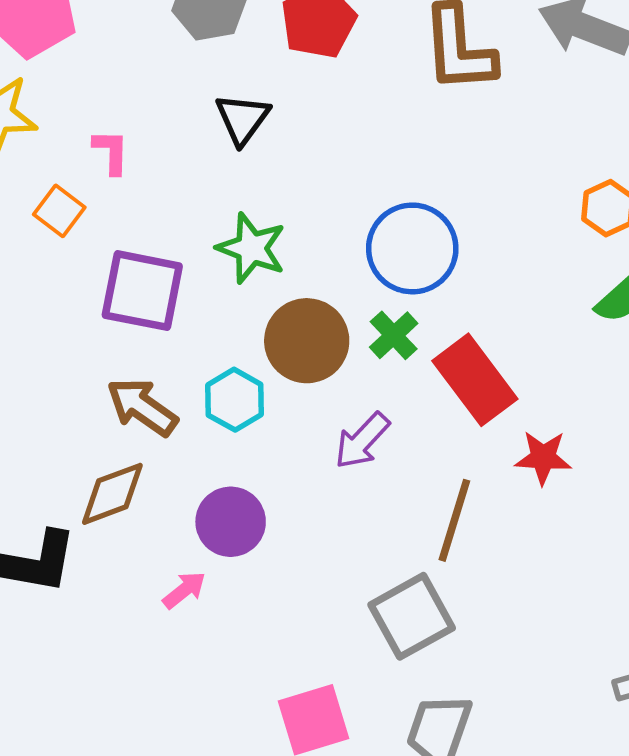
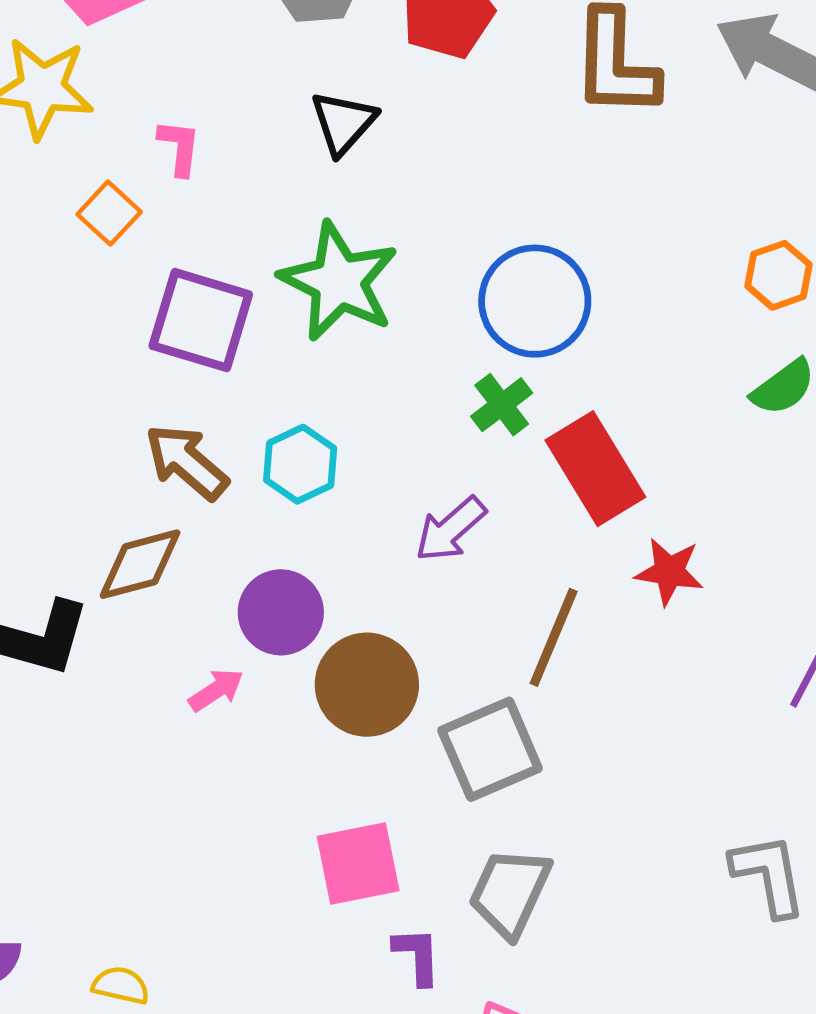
green star: (251, 248) -> (339, 281), size x1.4
brown circle: (307, 341) -> (367, 685), moved

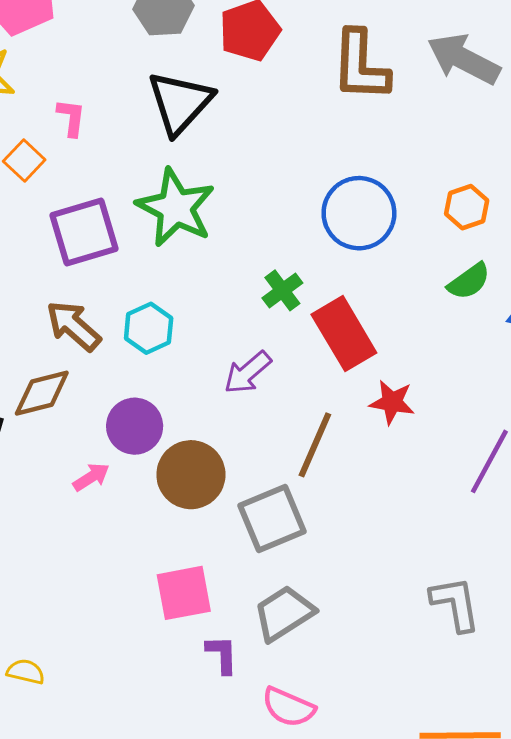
black triangle: (343, 123) -> (180, 103), size x1.5
blue circle: (535, 301) -> (359, 213), moved
purple square: (201, 320) -> (84, 232), turned -34
gray trapezoid: (510, 892) -> (284, 613), turned 32

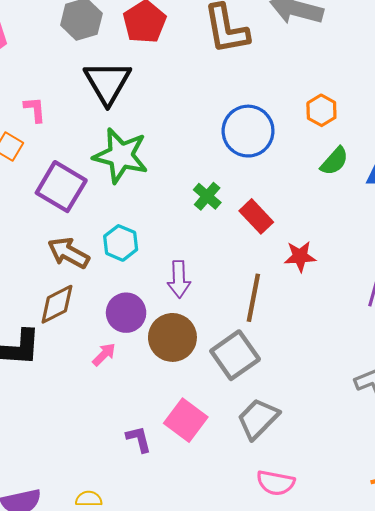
purple square: (84, 232) -> (61, 187), turned -30
red rectangle: (344, 334) -> (256, 216), size x0.7
purple arrow: (248, 372) -> (179, 279), moved, turned -39
pink square: (184, 593) -> (186, 420), turned -30
purple L-shape: (222, 655) -> (139, 439), moved

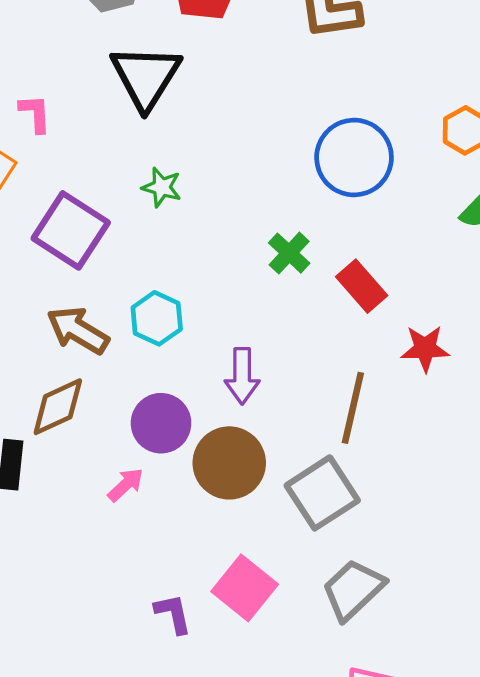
green star: (121, 156) -> (162, 187), size x0.5

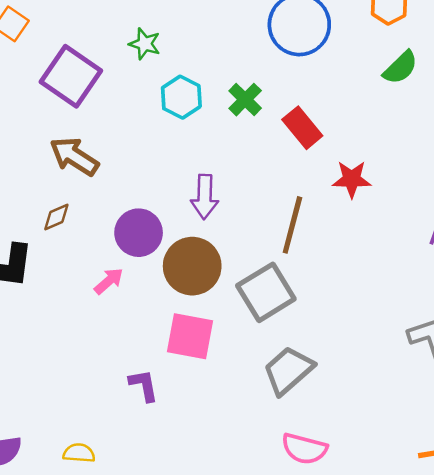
cyan hexagon: (157, 318) -> (181, 97), moved
brown diamond: (58, 407) -> (56, 217), size x0.6
pink square: (245, 588) -> (190, 336), moved, turned -30

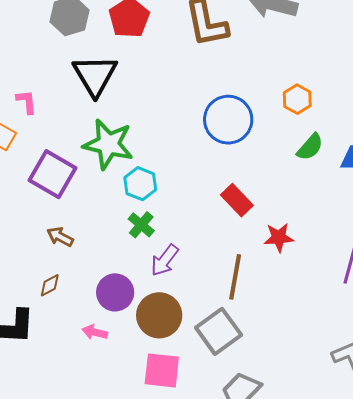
green star: (145, 44) -> (108, 144), size x2.0
green cross: (245, 100) -> (141, 225), moved
brown arrow: (74, 156) -> (60, 237), size x0.7
purple arrow: (205, 197) -> (165, 260), turned 40
pink arrow: (109, 281) -> (95, 332), turned -120

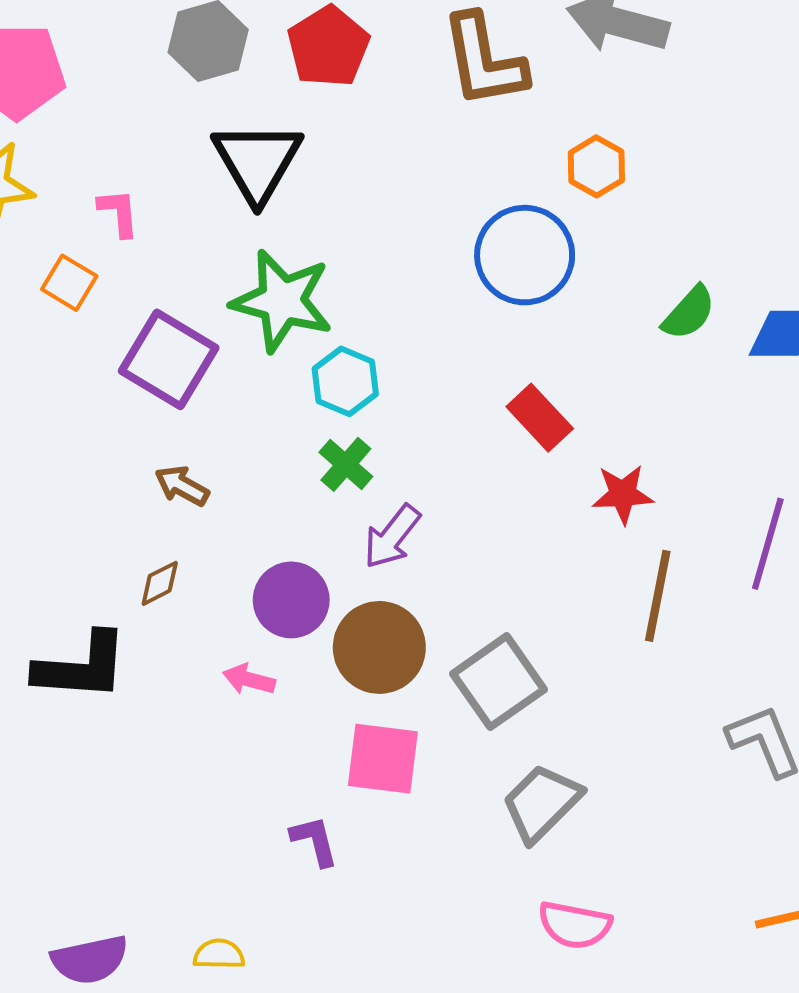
orange hexagon: (297, 99) -> (596, 166), moved
brown line: (235, 277) -> (658, 596), moved

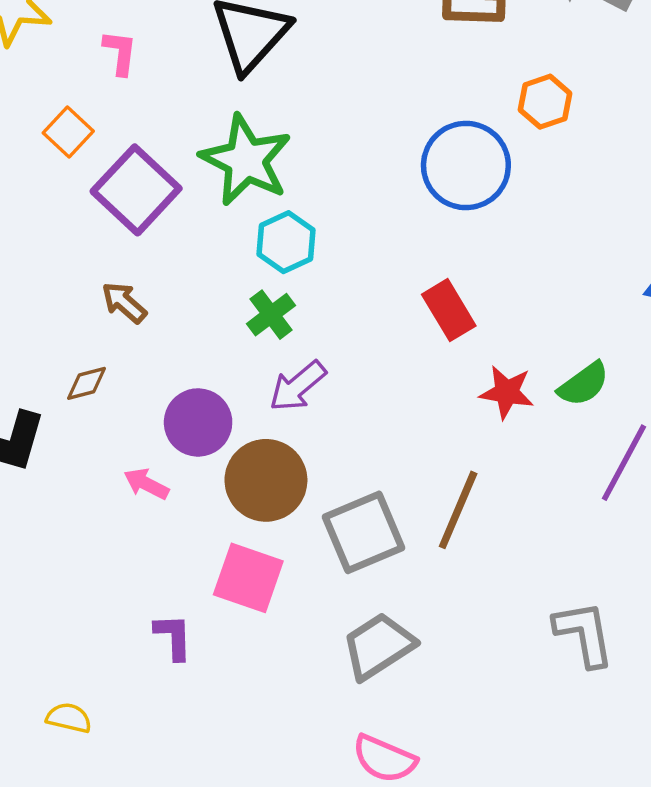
orange square: (69, 283) -> (68, 132), moved
green semicircle: (689, 313) -> (584, 384), moved
brown line: (658, 596) -> (458, 510), moved

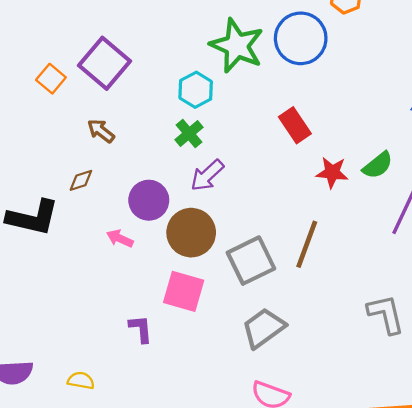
orange square: (68, 132) -> (51, 79), moved
green star: (246, 160) -> (237, 46), moved

